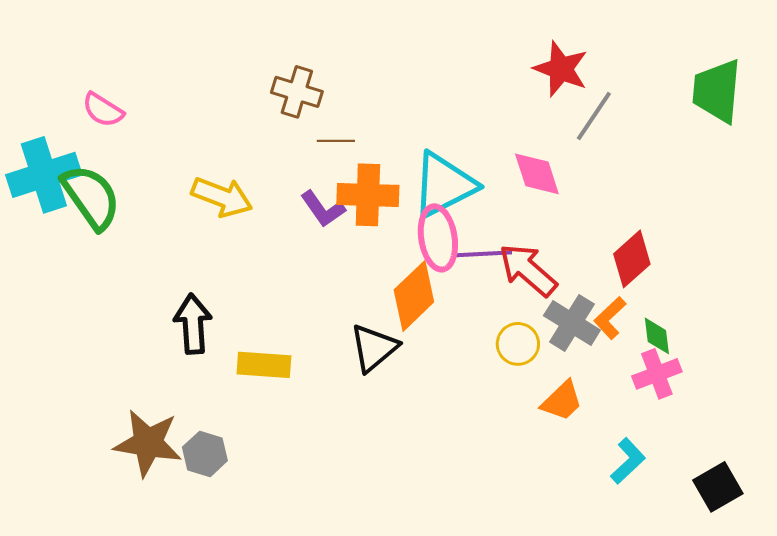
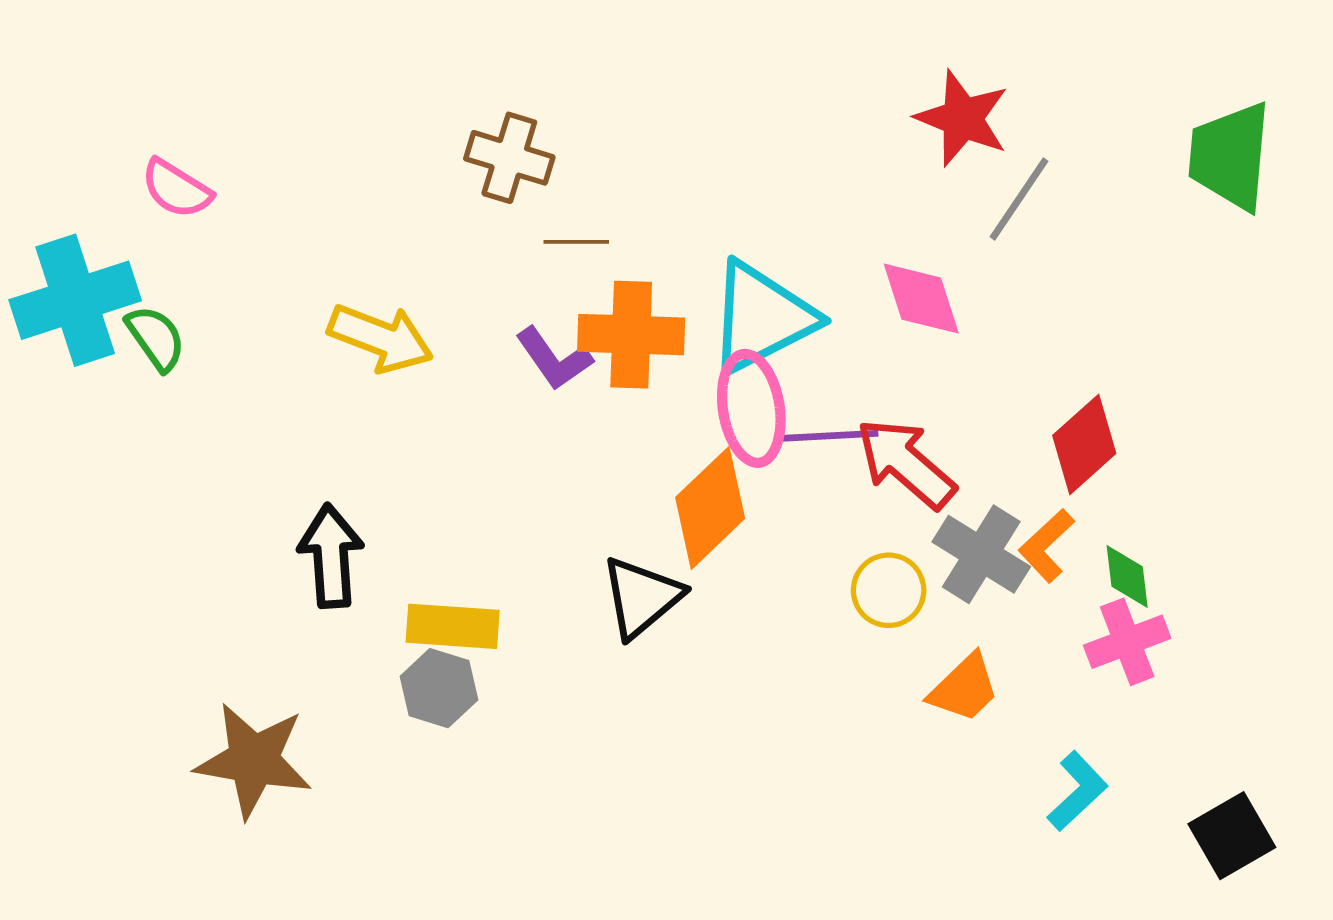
green semicircle: (91, 197) -> (156, 338), size x0.6
gray hexagon: (205, 454) -> (439, 688), moved

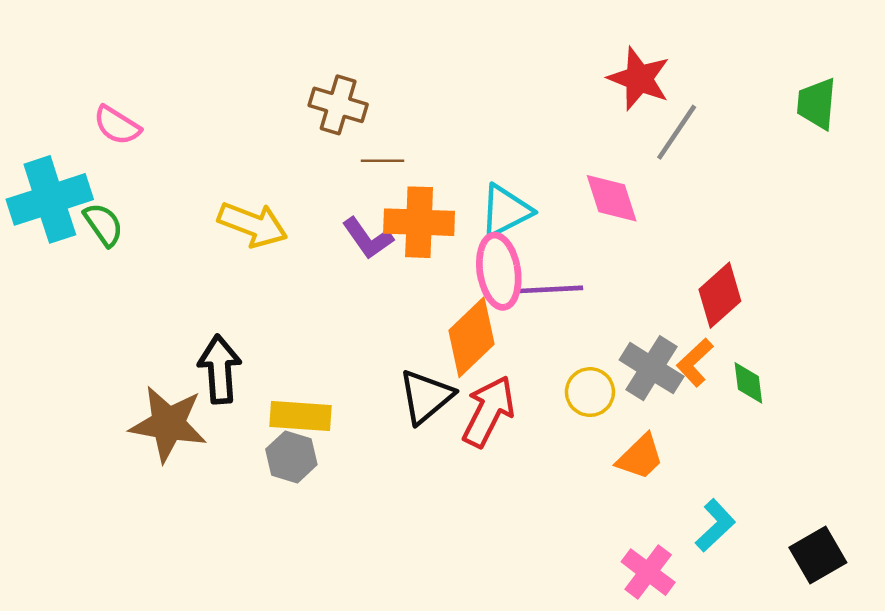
green trapezoid: (1230, 156) -> (817, 104), size x0.7
cyan triangle: (762, 317) -> (506, 211), size x0.7
red arrow: (906, 463) -> (489, 411), moved, turned 76
pink cross: (1127, 642) -> (648, 572), moved, turned -32
brown star: (254, 760) -> (168, 424), moved

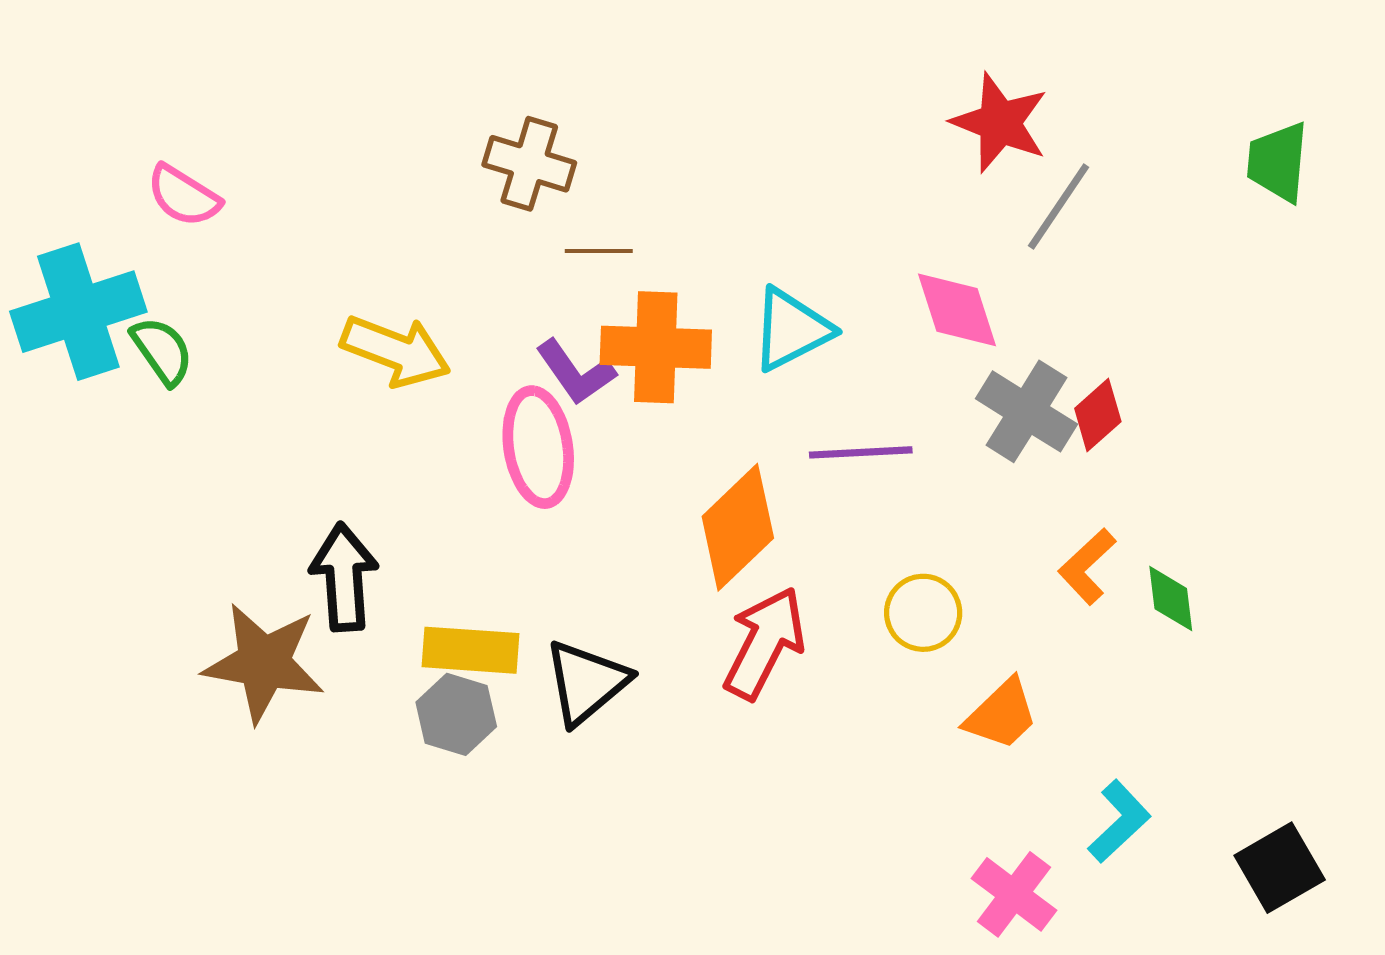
pink ellipse: (499, 271) -> (538, 447), moved
red diamond: (720, 295) -> (1098, 415), moved, size x0.7
gray cross: (652, 368) -> (1026, 411), moved
black triangle: (426, 397) -> (586, 682), moved

